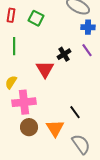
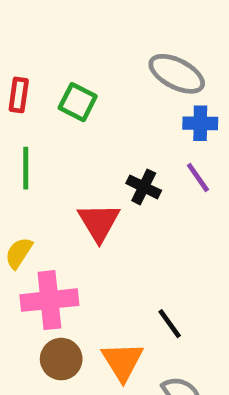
black cross: (64, 54) -> (144, 187), turned -32

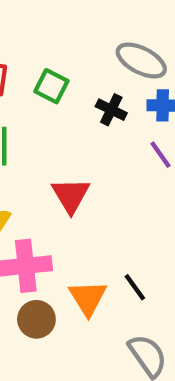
black cross: (144, 187) -> (111, 110), moved
orange triangle: (122, 361) -> (88, 298), moved

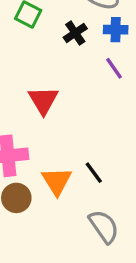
black cross: (111, 110) -> (75, 33), turned 30

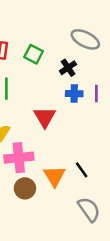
blue cross: (116, 30) -> (74, 94), moved
purple line: (114, 68) -> (96, 94), turned 35

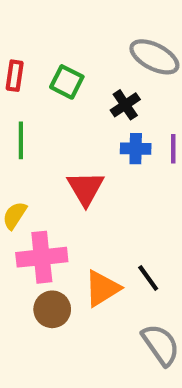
orange triangle: (54, 176) -> (102, 288), turned 30

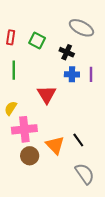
black cross: (125, 105) -> (67, 52), turned -32
orange triangle: (102, 288) -> (55, 145), turned -42

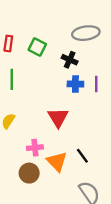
gray ellipse: (81, 28) -> (86, 33), turned -35
red triangle: (47, 94) -> (58, 118), moved
pink cross: (24, 129) -> (35, 148), moved, size x0.6

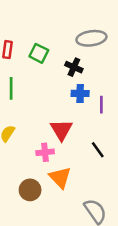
purple line: (96, 84) -> (101, 105), moved
pink cross: (35, 148) -> (45, 152), moved
black line: (82, 156) -> (98, 150), moved

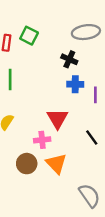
green square: (39, 53) -> (29, 36), moved
brown circle: (30, 190) -> (27, 164), moved

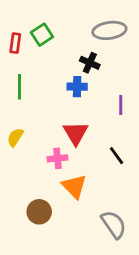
green square: (29, 36) -> (42, 35), turned 30
blue cross: (75, 84) -> (77, 87), moved
brown circle: (27, 164) -> (39, 212), moved

